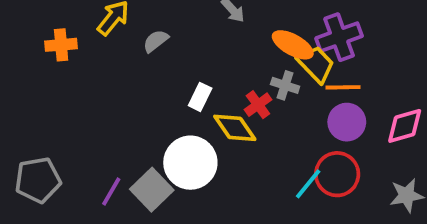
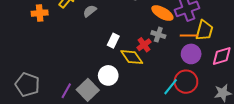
yellow trapezoid: (316, 64) -> (204, 30), moved, turned 60
white circle: (190, 163) -> (108, 75), size x0.7
gray pentagon: (38, 180) -> (27, 85), turned 30

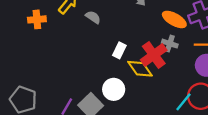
gray semicircle: (90, 11) -> (93, 17), turned 72
red cross: (144, 45) -> (154, 55), size x1.6

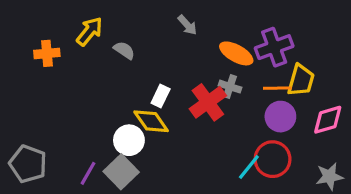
yellow diamond: (140, 69) -> (151, 121), moved
white circle: (114, 89) -> (129, 140), moved

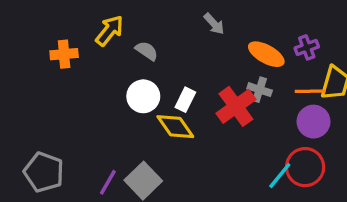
purple cross: (274, 47) -> (307, 47), size x0.6
white circle: (129, 140) -> (143, 96), moved

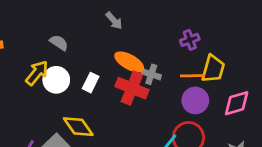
yellow arrow: (110, 31) -> (37, 73), moved
orange ellipse: (266, 54) -> (129, 62), moved
red cross: (236, 106) -> (132, 88), turned -32
yellow diamond: (175, 127) -> (78, 127), moved

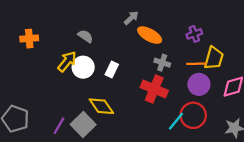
gray arrow: (114, 21) -> (131, 18), turned -91
orange ellipse: (129, 62) -> (150, 35), moved
red cross: (132, 88) -> (154, 89), moved

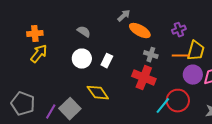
yellow arrow: (67, 61) -> (39, 54), moved
purple circle: (199, 84) -> (193, 75), moved
gray square: (83, 125) -> (70, 109), moved
purple line: (59, 126) -> (51, 112), moved

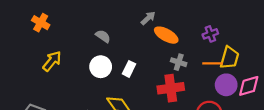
orange cross: (35, 34) -> (41, 23), moved, turned 35
red cross: (144, 78) -> (171, 88), turned -30

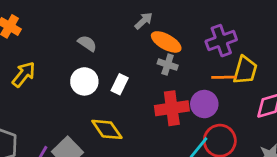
purple cross: (210, 34) -> (221, 41), size x1.5
gray cross: (179, 62) -> (168, 65), moved
purple circle: (226, 85) -> (204, 104), moved

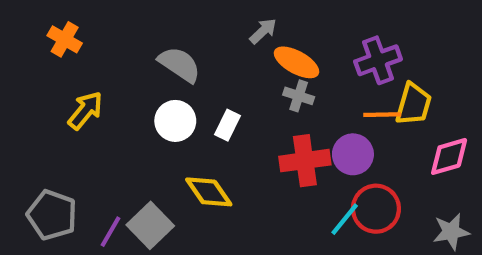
gray semicircle: (87, 43) -> (179, 64), size x1.5

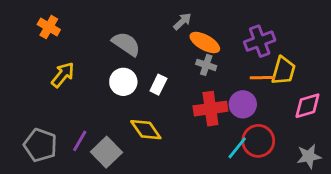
purple line: (111, 232) -> (80, 141), moved

